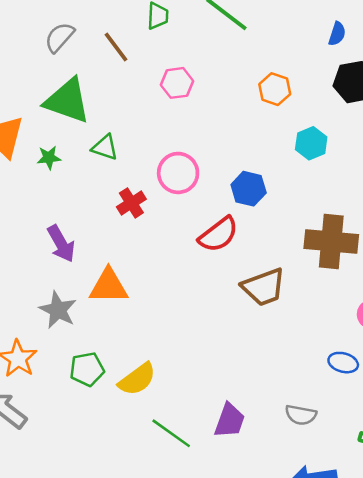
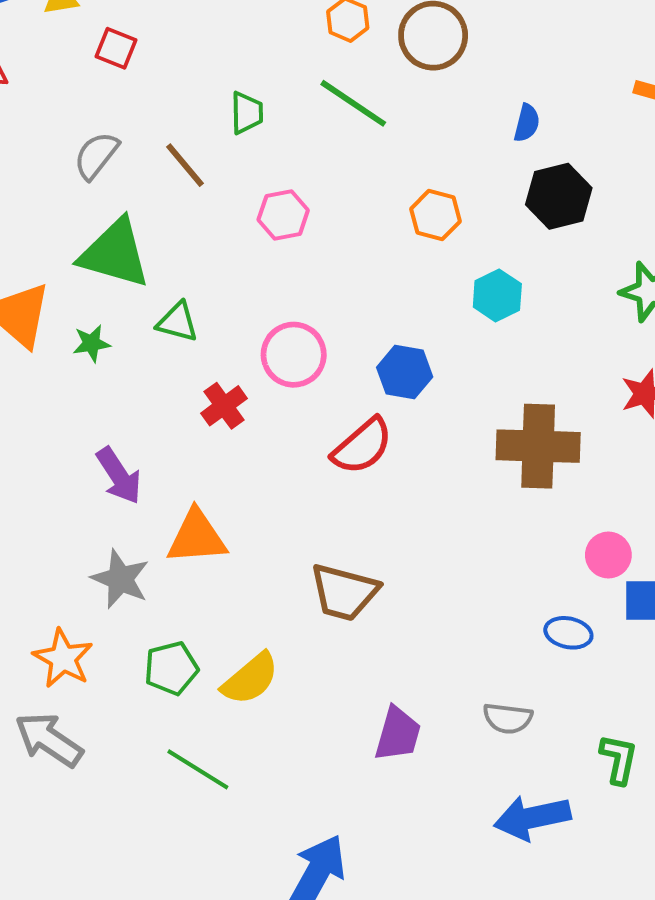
brown trapezoid: (264, 287) -> (344, 592), moved, turned 39
green line: (171, 433) -> (198, 769), moved

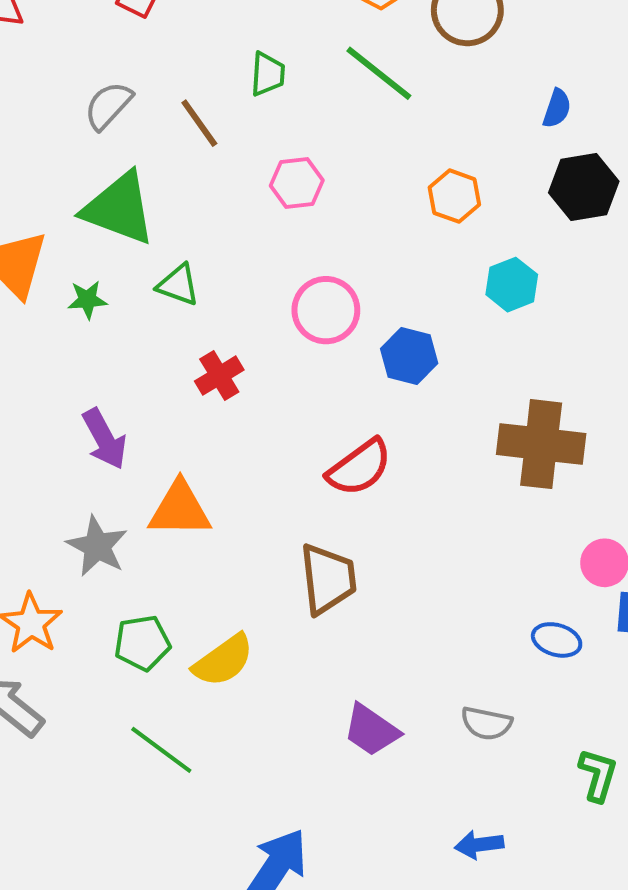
pink circle: (294, 355) -> (326, 310), moved
red semicircle: (362, 446) -> (359, 468), moved
brown trapezoid: (344, 592) -> (328, 579), turned -116
purple trapezoid: (398, 734) -> (371, 730), turned 104
blue arrow: (532, 818) -> (479, 845), moved, size x0.6

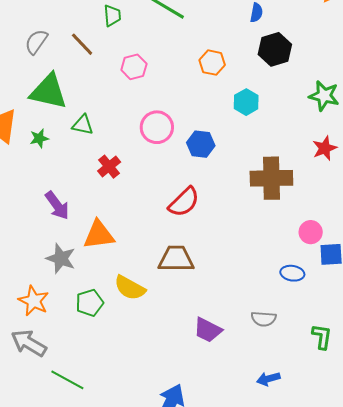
brown trapezoid: (328, 579) -> (176, 259), turned -75
yellow semicircle: (223, 660) -> (130, 288), moved, turned 72
green line: (161, 750) -> (67, 380), moved

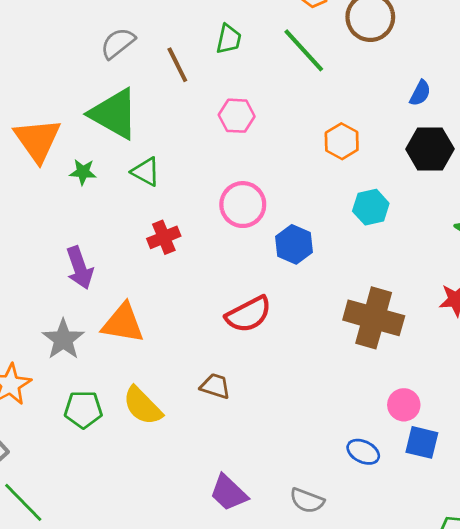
brown trapezoid: (176, 259) -> (215, 386), size x0.6

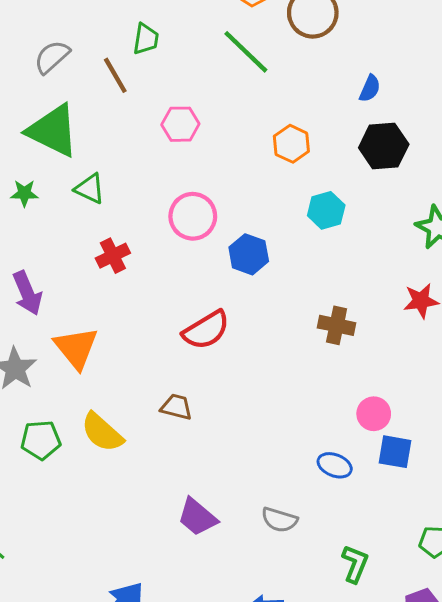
green trapezoid: (229, 39) -> (146, 39), moved
brown cross: (374, 318) -> (337, 325), size x0.6
orange triangle: (123, 323) -> (76, 348), turned 45

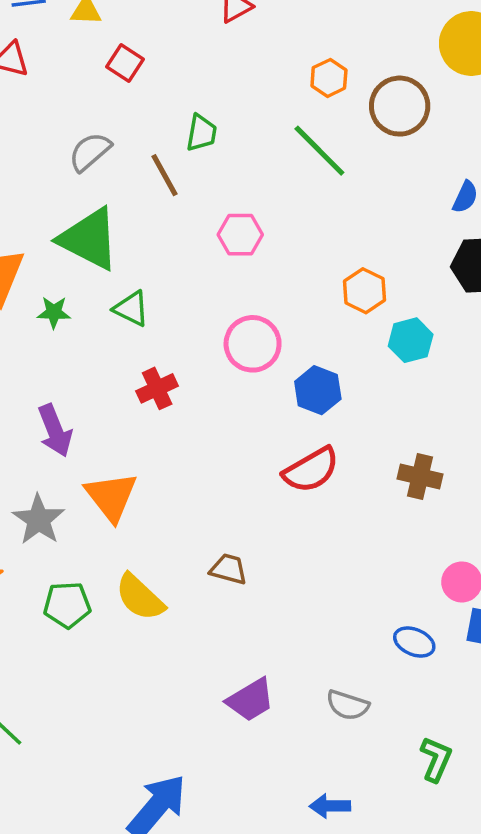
orange hexagon: (291, 144) -> (364, 291), moved
red semicircle: (206, 330) -> (311, 470), moved
purple trapezoid: (197, 517) -> (251, 700), turned -72

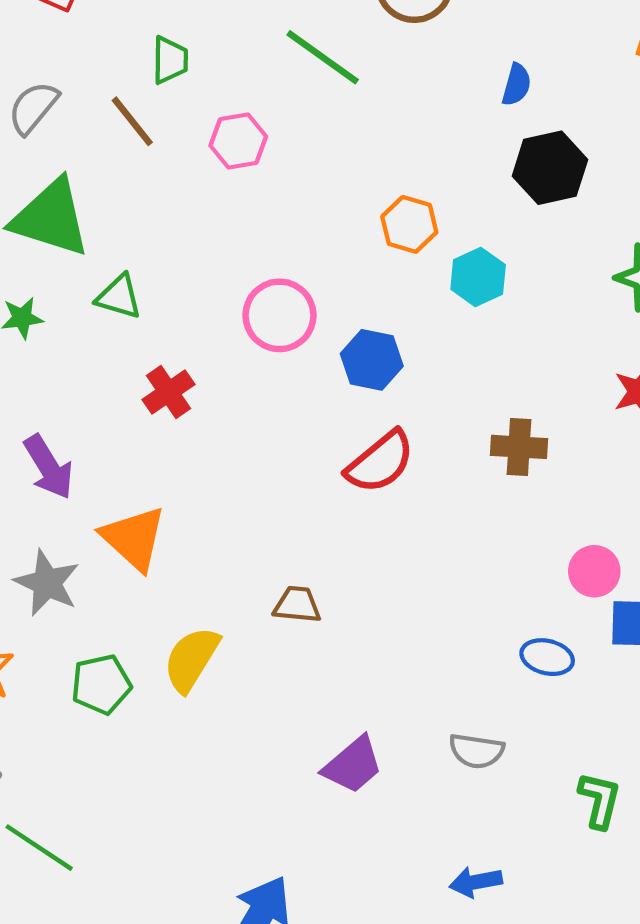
pink hexagon: (240, 235) -> (238, 141), moved
yellow semicircle: (140, 597) -> (191, 659), turned 88

